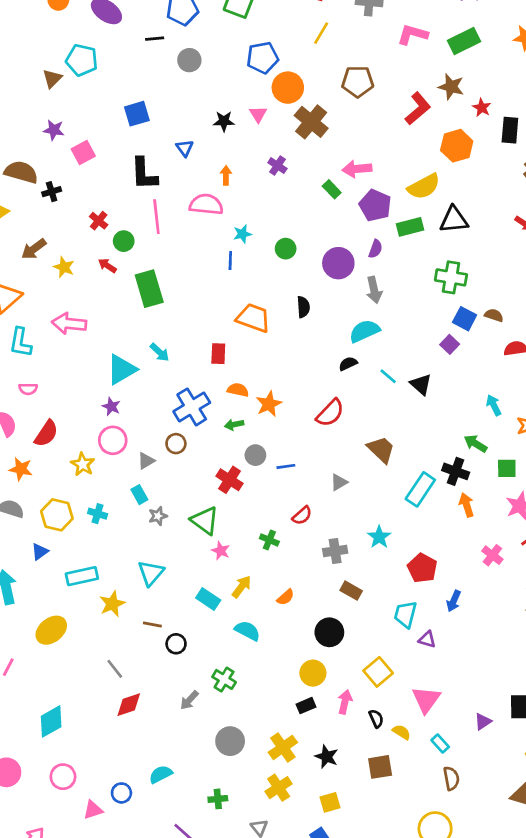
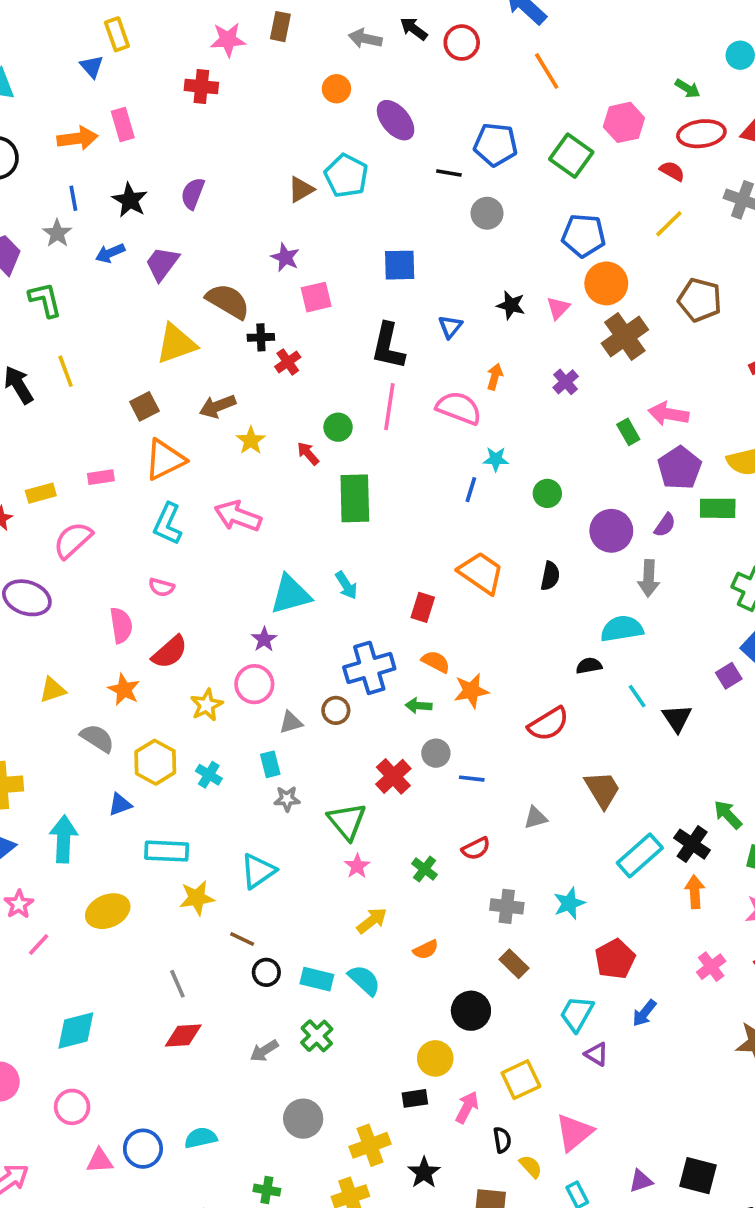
red cross: (99, 221) -> (288, 362), moved
cyan rectangle: (208, 599) -> (317, 979), moved, turned -35
blue circle: (121, 793) -> (143, 1149), size x1.4

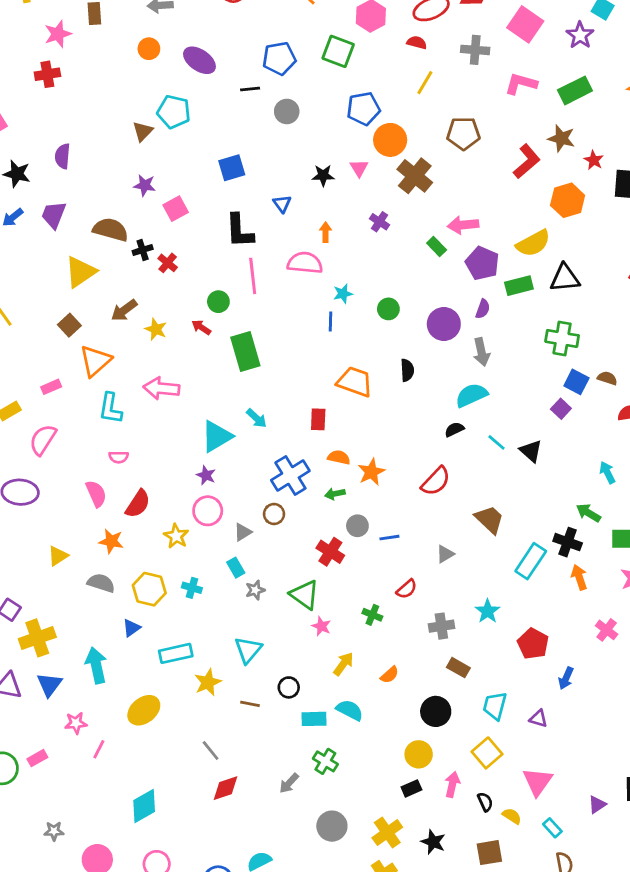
pink star: (19, 904) -> (76, 723), turned -30
black circle: (266, 972) -> (289, 687), moved
cyan trapezoid: (577, 1014) -> (495, 706), moved

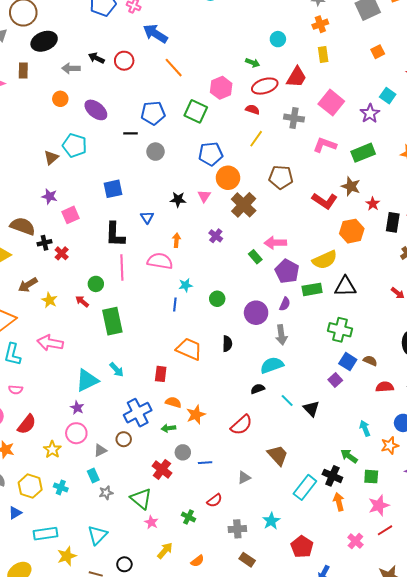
red L-shape: (527, 161) -> (325, 201), turned 70

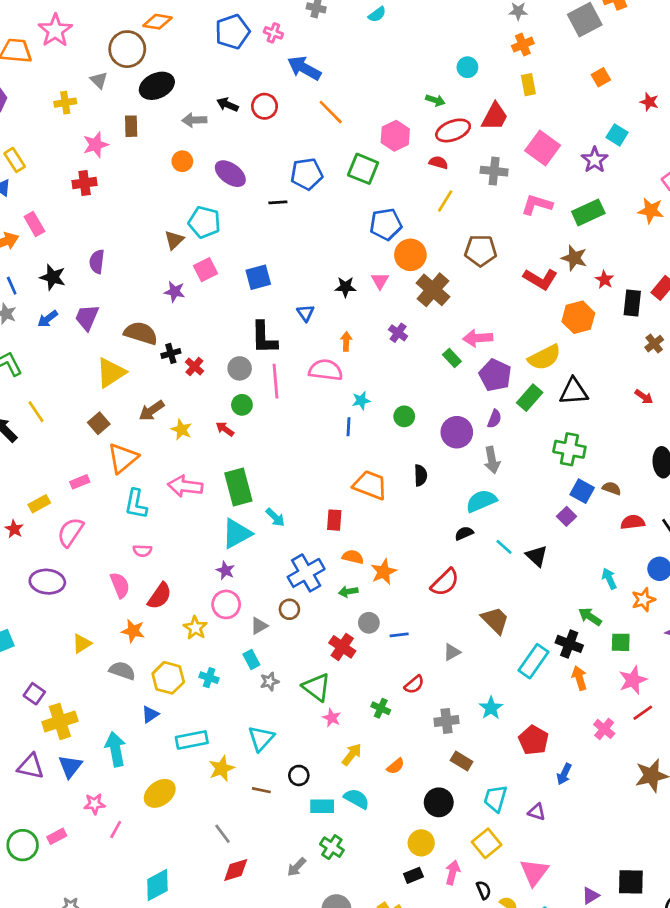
gray circle: (155, 152) -> (240, 368), moved
pink square: (70, 215) -> (206, 270), moved
green rectangle: (312, 289) -> (530, 398), turned -36
green rectangle: (112, 321) -> (238, 487), moved

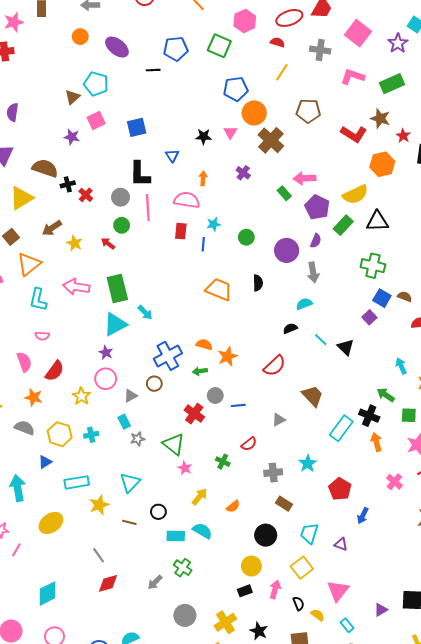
cyan semicircle: (481, 501) -> (304, 304), size x0.7
red rectangle: (334, 520) -> (181, 231), moved
cyan cross: (209, 678) -> (91, 435), turned -32

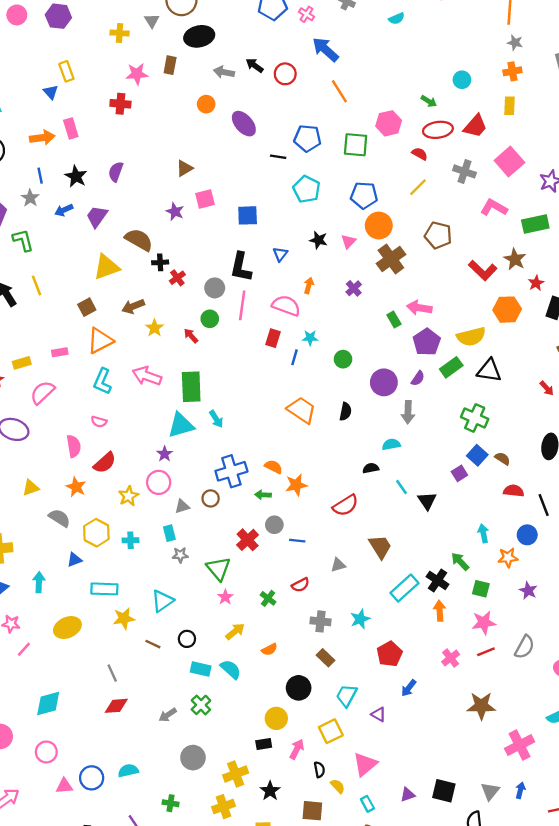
green square: (219, 46) -> (356, 145), turned -30
cyan pentagon: (96, 84) -> (307, 189), moved
cyan arrow: (18, 488) -> (39, 582), size x0.7

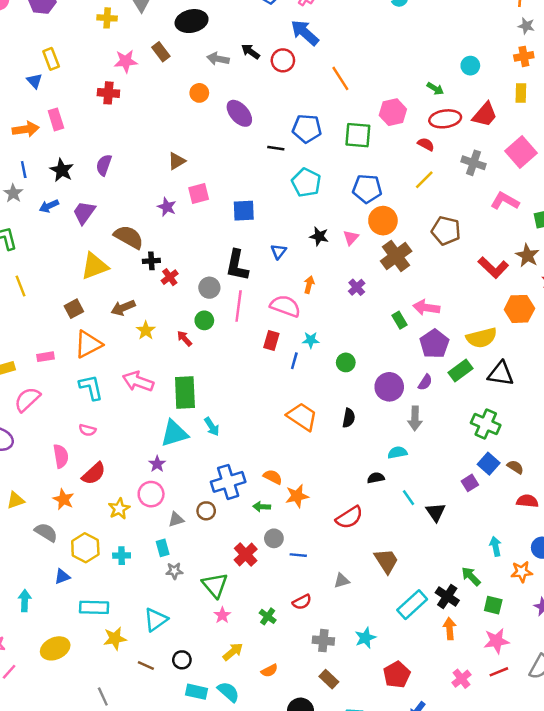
blue arrow: (326, 50) -> (305, 33), moved
brown rectangle: (170, 65) -> (161, 52), turned -48
cyan L-shape: (102, 381) -> (91, 387), turned 144

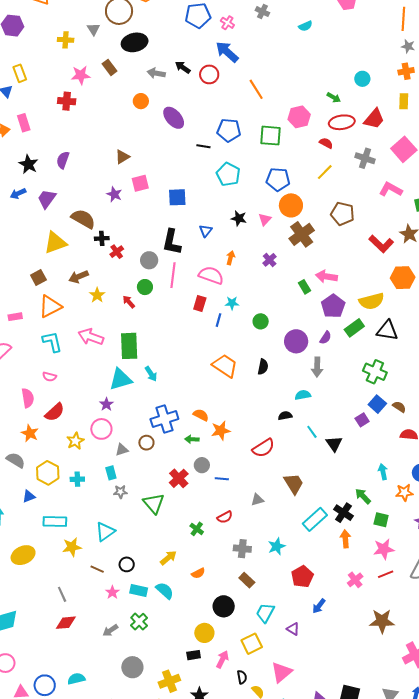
pink star: (222, 615) -> (112, 592), moved

